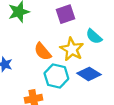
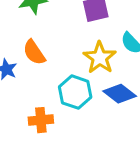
orange semicircle: (43, 52) -> (34, 52), moved

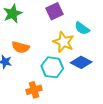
orange semicircle: (34, 52) -> (21, 47), turned -30

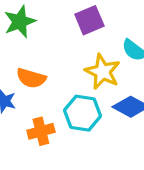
orange cross: (34, 90) -> (41, 131), moved

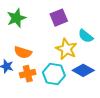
orange cross: (41, 131) -> (28, 74), moved

